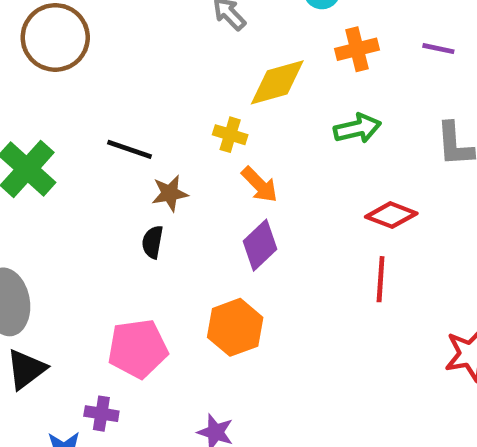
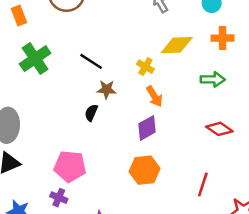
red line: (381, 279) -> (203, 185), moved
orange hexagon: (235, 327) -> (145, 170), moved
purple cross: (101, 414) -> (59, 198), moved

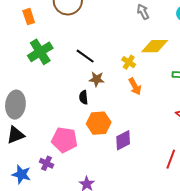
black semicircle: (91, 113) -> (84, 97), turned -32
purple diamond: (147, 128) -> (123, 140), moved
orange hexagon: (145, 170) -> (99, 123), moved
purple cross: (59, 198) -> (46, 163), moved

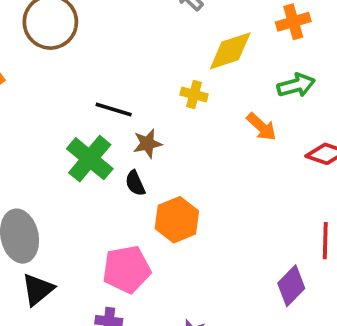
green cross: (40, 52) -> (90, 159), moved
orange arrow: (135, 86) -> (261, 127), moved
purple diamond: (123, 140) -> (291, 286), moved

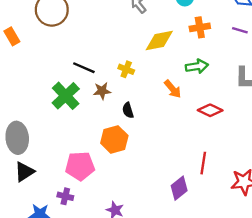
yellow cross: (194, 95) -> (126, 69), moved
black semicircle: (135, 183) -> (128, 110), moved

